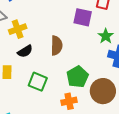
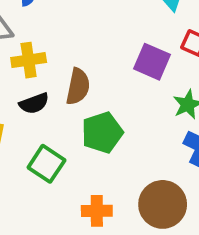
brown semicircle: (57, 45) -> (78, 87), moved
green pentagon: (77, 77) -> (102, 133), moved

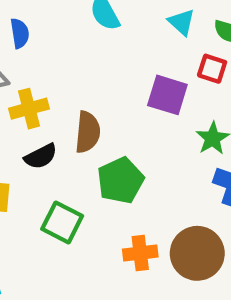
orange cross: (97, 211) -> (140, 253), moved

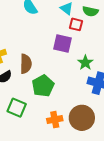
red square: (212, 69) -> (76, 24), moved

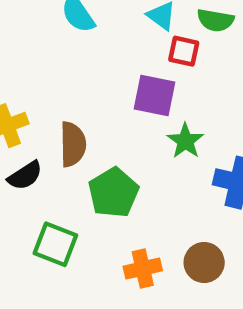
green star: (85, 63) -> (185, 141), moved
brown circle: (82, 118) -> (204, 263), size x0.7

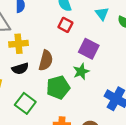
red square: (184, 51) -> (65, 25), moved
green star: (185, 141) -> (81, 72), moved

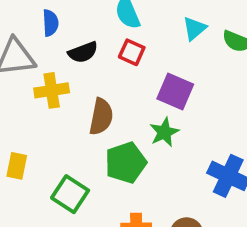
cyan triangle: (102, 14) -> (194, 28), turned 32
black semicircle: (20, 69) -> (83, 52), moved

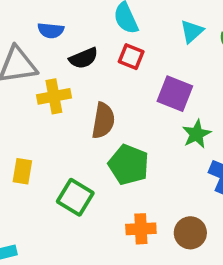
blue semicircle: (50, 23) -> (51, 30), turned 100
green star: (164, 132) -> (197, 134), moved
green pentagon: (126, 163) -> (129, 165), turned -30

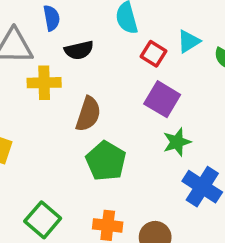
blue semicircle: (51, 30) -> (52, 18), turned -115
red square: (131, 57) -> (154, 54), moved
green square: (75, 197) -> (43, 220), moved

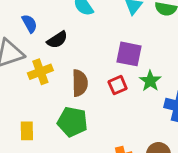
red square: (154, 54) -> (118, 85), moved, turned -36
green pentagon: (106, 161) -> (72, 122), moved

